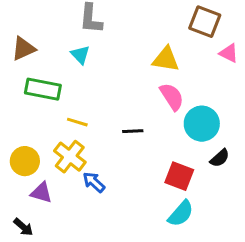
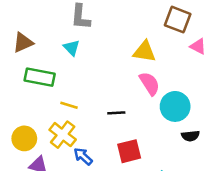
black semicircle: (220, 158) -> (190, 136), turned 36
red square: (179, 176) -> (129, 151), moved, turned -35

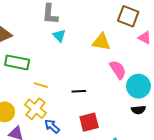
cyan triangle: (72, 48) -> (59, 36), moved
pink semicircle: (150, 83) -> (118, 70), moved
cyan circle: (175, 106) -> (138, 86), moved

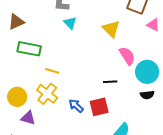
yellow triangle: (101, 42) -> (111, 29), turned 36
black line: (79, 91) -> (110, 82), moved
blue arrow: (52, 126) -> (76, 106), moved

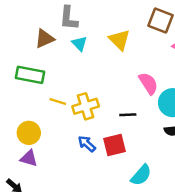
brown triangle: (16, 22) -> (45, 39), moved
yellow triangle: (111, 29) -> (119, 40), moved
yellow cross: (47, 94) -> (86, 106), moved, turned 35
yellow circle: (17, 97) -> (29, 133), moved

